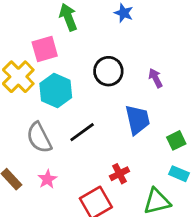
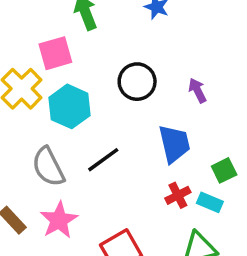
red cross: (119, 174) -> (178, 195), moved
cyan rectangle: (179, 174) -> (210, 202), moved
pink star: (47, 179) -> (59, 220), size x1.5

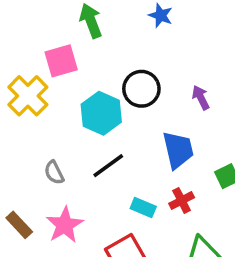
cyan hexagon: (70, 106) -> (101, 113), moved
gray semicircle: (48, 167) -> (54, 173), size x0.6
cyan rectangle: (210, 202) -> (143, 208), moved

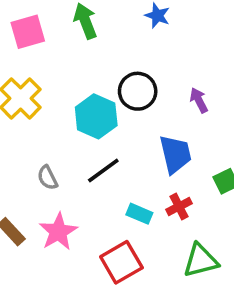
pink square: (61, 61) -> (28, 32), moved

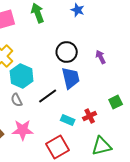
cyan hexagon: (96, 116) -> (22, 76), moved
blue trapezoid: (175, 154) -> (71, 78), moved
pink star: (58, 232) -> (23, 130), turned 30

